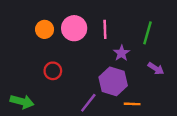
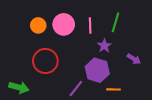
green line: (148, 33) -> (116, 22), moved
red circle: (53, 71) -> (45, 61), size x1.6

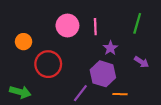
green line: (116, 22) -> (137, 23), moved
orange circle: (38, 25) -> (24, 42), moved

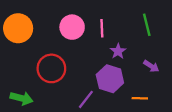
green line: (137, 23) -> (147, 25), turned -30
orange circle: (24, 42) -> (18, 28), moved, size x1.6
orange line: (120, 94) -> (140, 98), moved

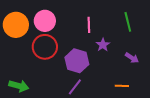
pink circle: (72, 27) -> (45, 21), moved
red circle: (51, 68) -> (45, 47), moved
purple hexagon: (110, 79) -> (77, 61), moved

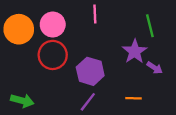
pink line: (89, 25) -> (95, 14), moved
purple star: (103, 45) -> (135, 51), moved, size x1.5
orange line: (122, 86) -> (134, 98), moved

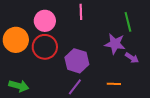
orange circle: (19, 29) -> (16, 40), moved
purple star: (135, 51) -> (115, 44), turned -30

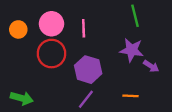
pink line: (81, 12) -> (84, 28), moved
green line: (128, 22) -> (135, 16), moved
orange circle: (16, 40) -> (18, 29), moved, size x0.6

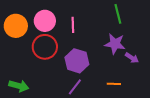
orange circle: (18, 29) -> (16, 26), size x1.5

